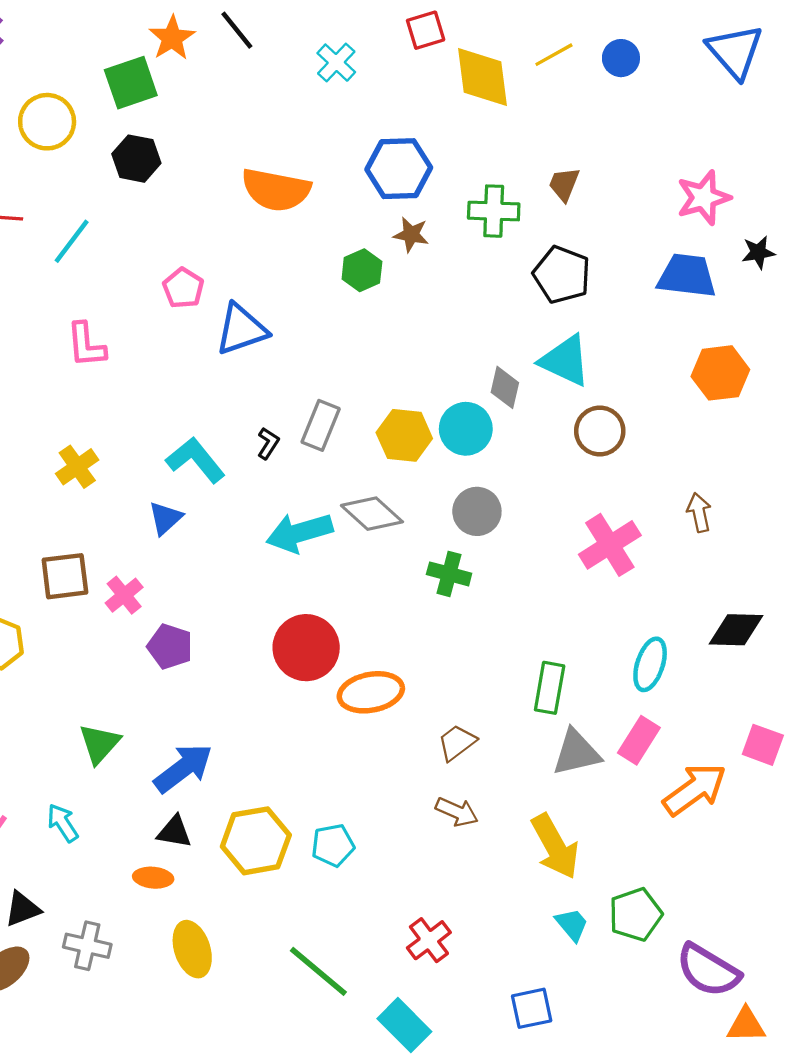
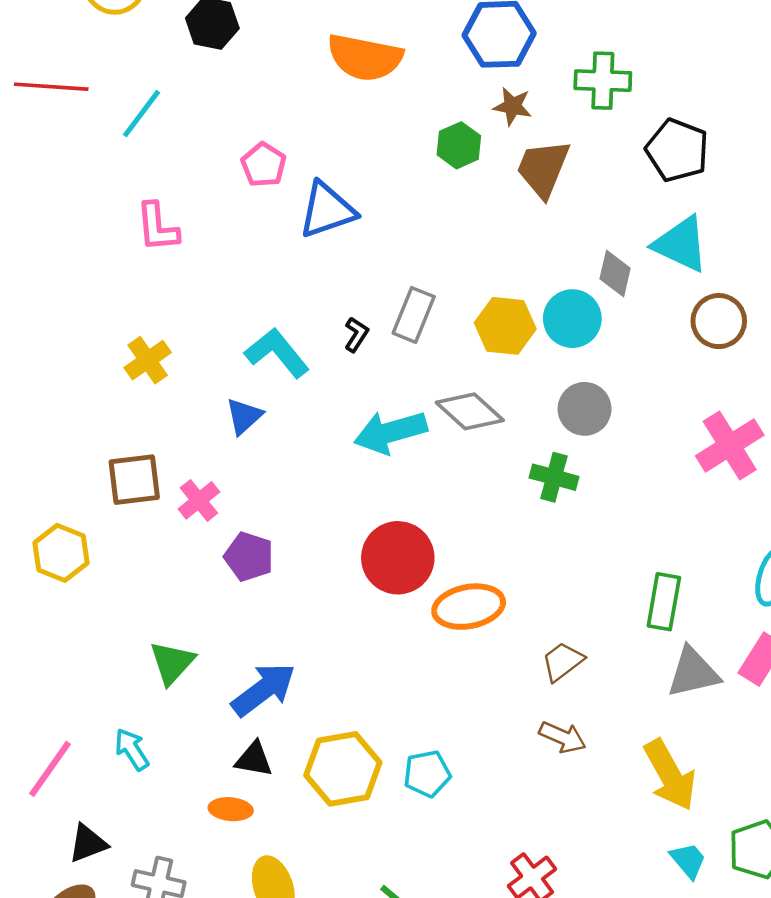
brown trapezoid: (564, 184) -> (543, 168), moved, size x1.6

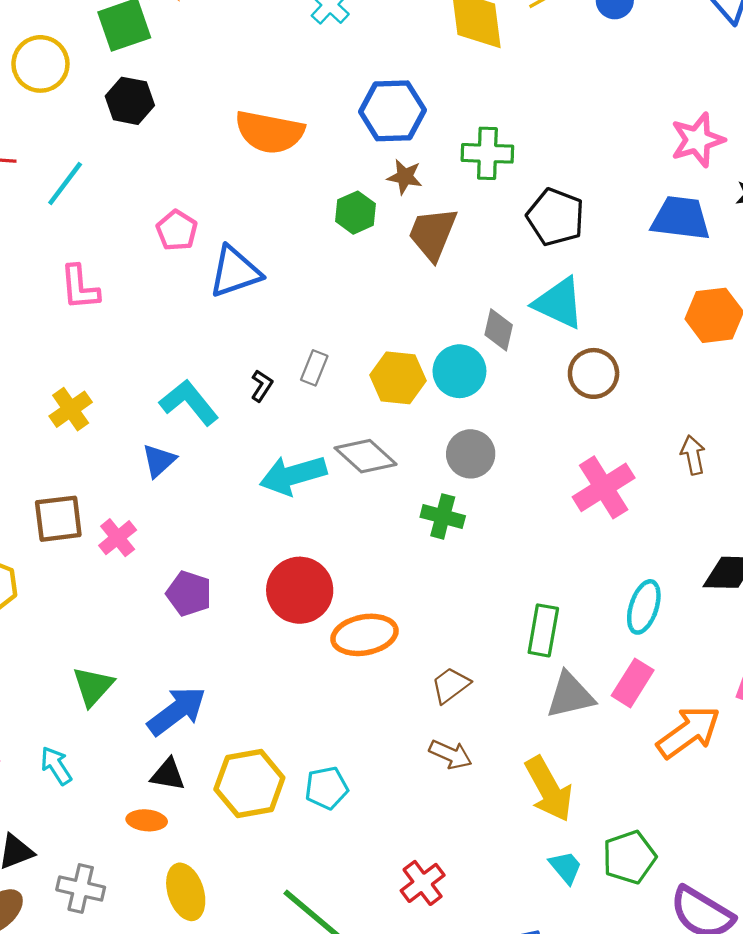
gray rectangle: (414, 315) -> (314, 368), size x0.7
purple pentagon: (249, 557) -> (189, 594), moved

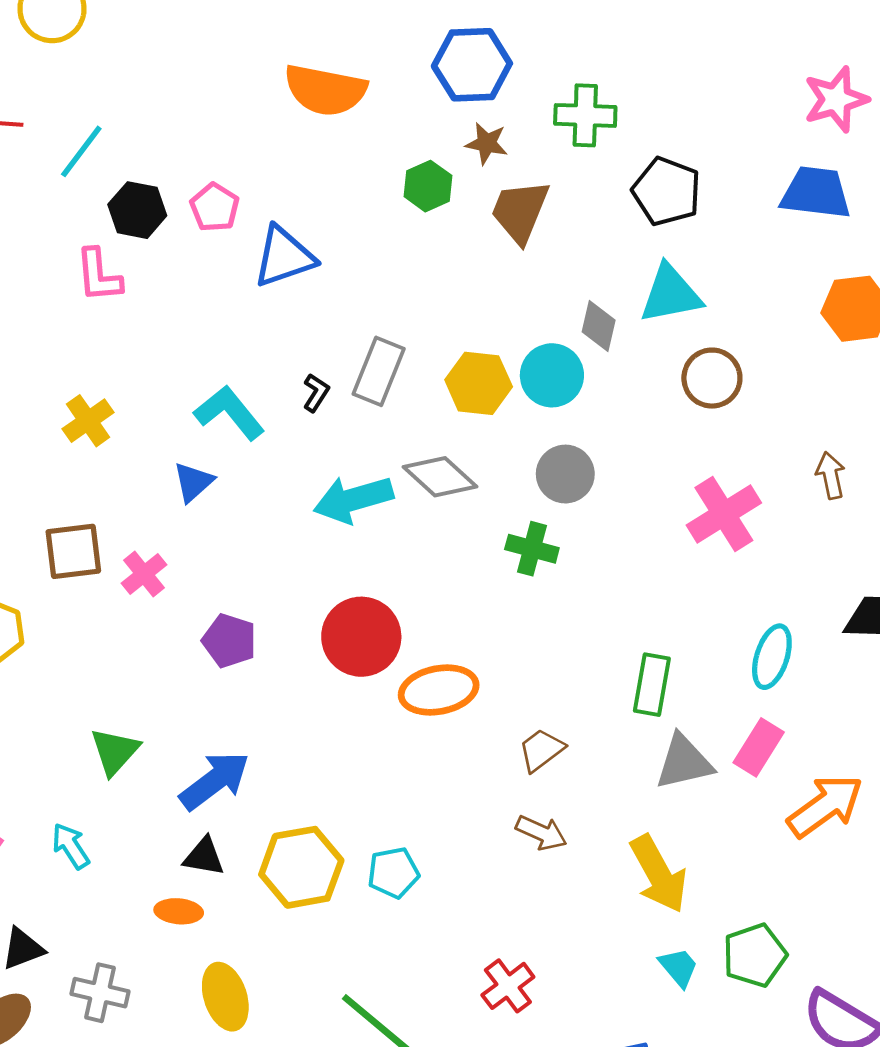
black hexagon: (130, 101) -> (137, 210), moved
cyan triangle: (559, 303) -> (671, 294), turned -36
gray rectangle: (314, 368) -> (379, 371), size x1.6

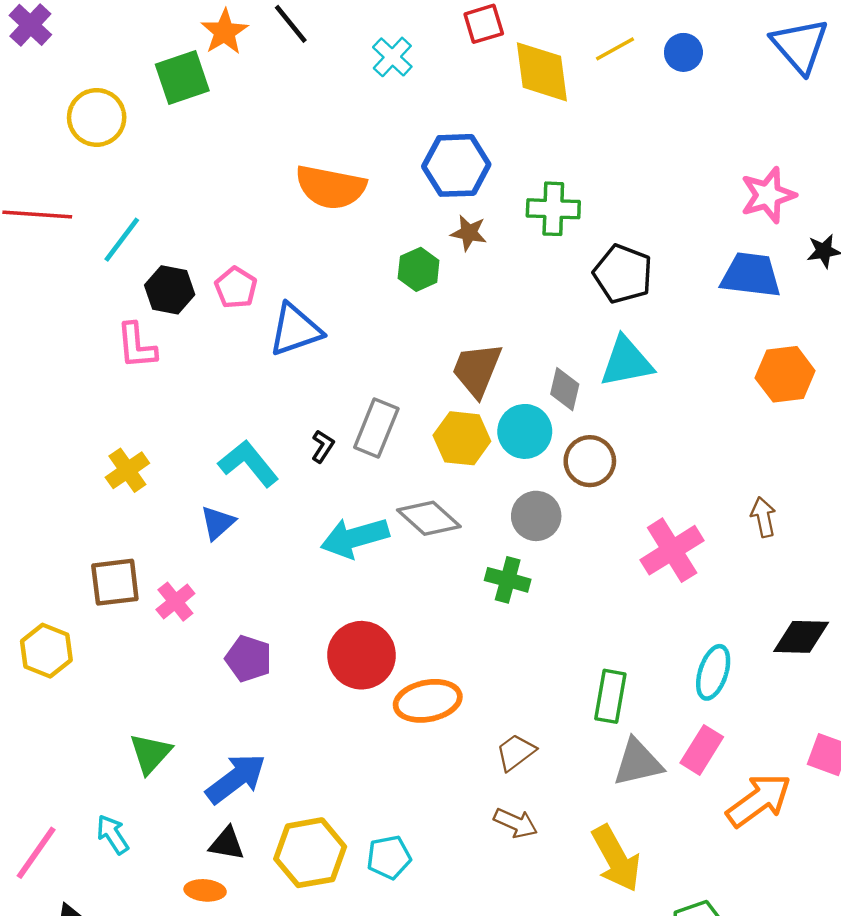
brown trapezoid: (520, 211) -> (477, 370), moved
brown circle: (712, 378) -> (590, 461), moved

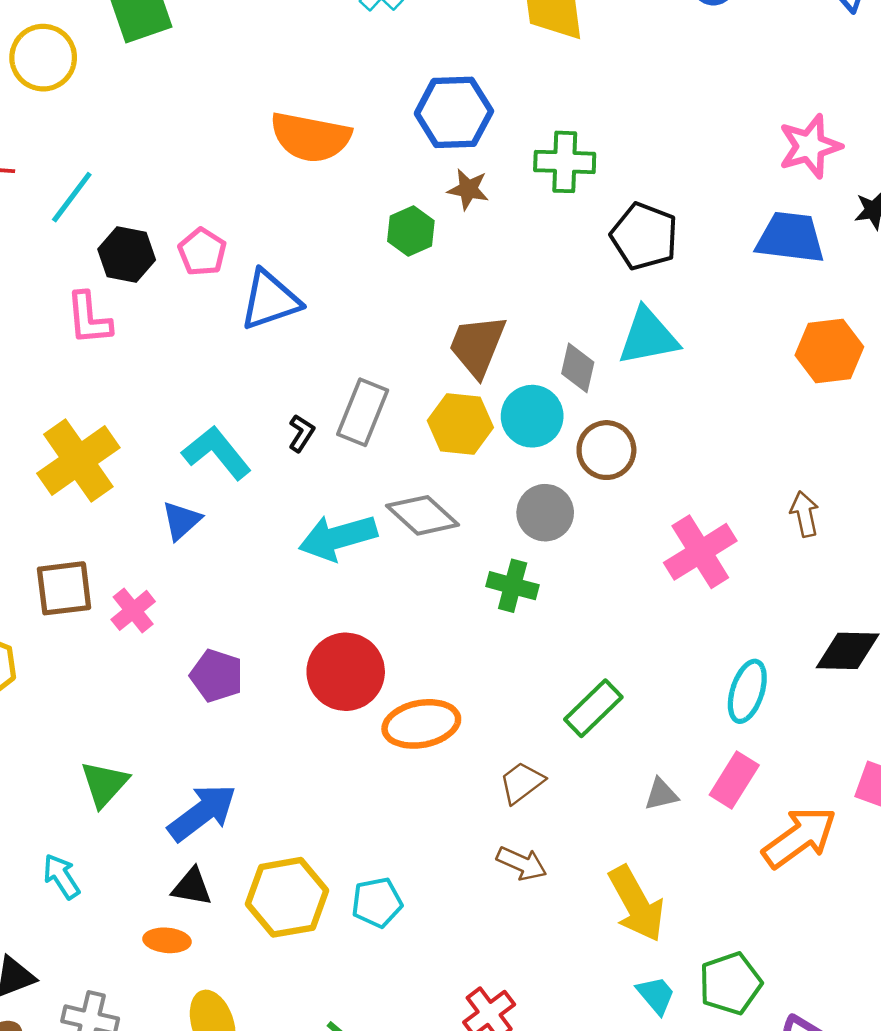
yellow cross: (127, 470) -> (78, 461), size x1.6
green rectangle: (610, 696) -> (593, 708), moved, turned 36
gray triangle: (638, 763) -> (661, 794), size x0.6

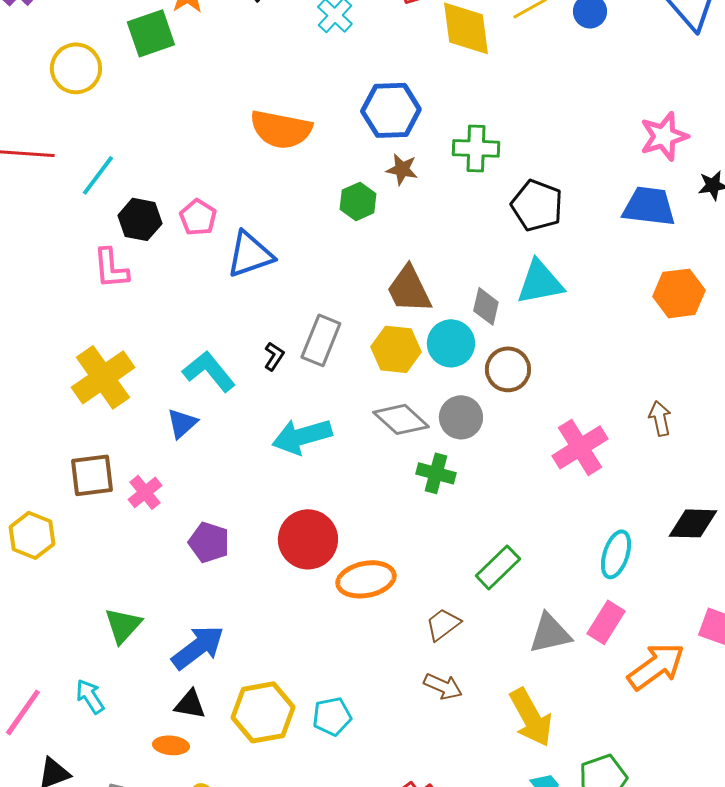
brown trapezoid: (477, 346) -> (409, 289), turned -48
gray diamond: (423, 515) -> (401, 419), moved
gray triangle: (661, 794) -> (550, 633), size x1.6

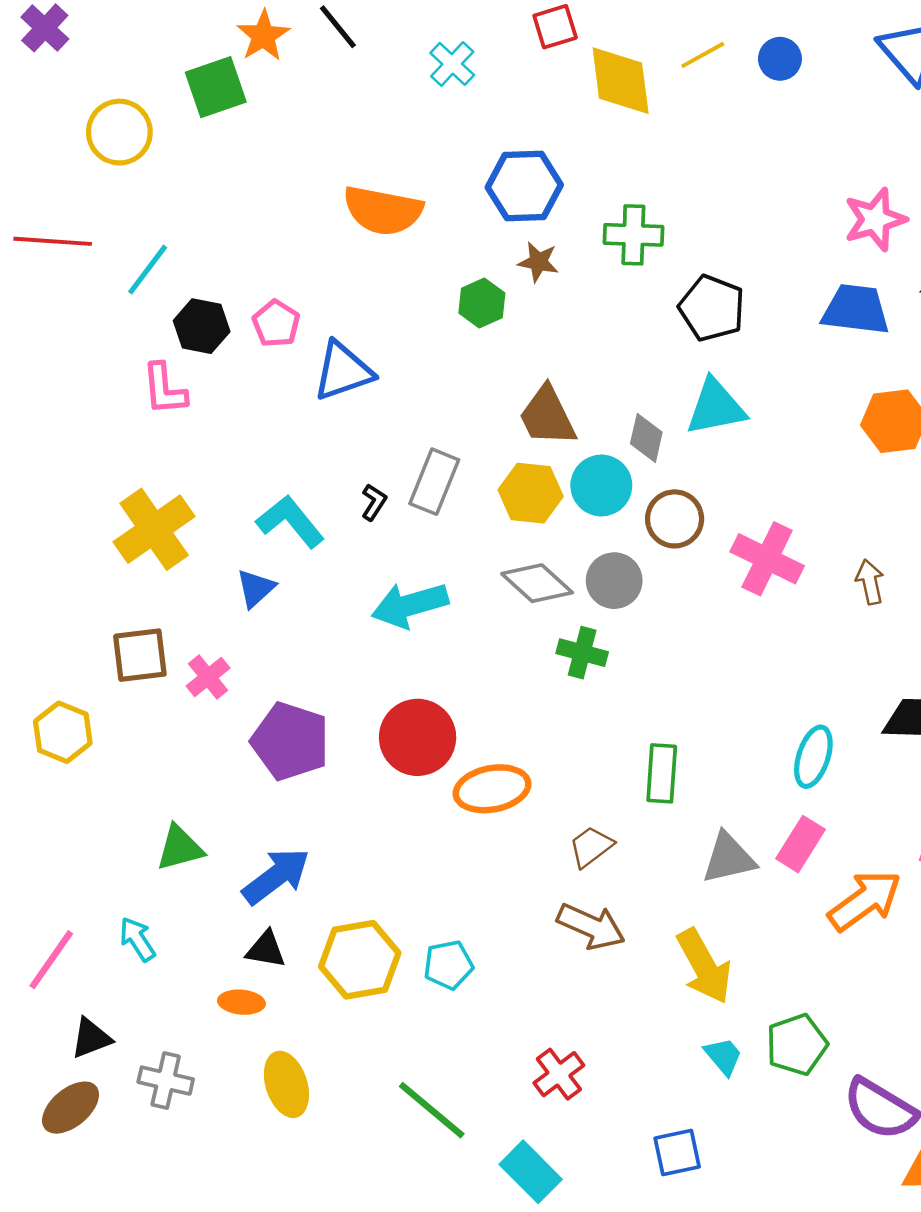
pink cross: (580, 447) -> (767, 559), moved, turned -32
purple pentagon: (209, 542) -> (290, 741), size x1.5
green rectangle: (498, 567) -> (662, 773), turned -42
green triangle: (123, 625) -> (180, 848), turned 33
brown arrow: (443, 686) -> (591, 926), size x1.4

